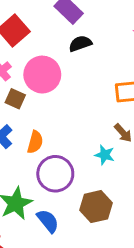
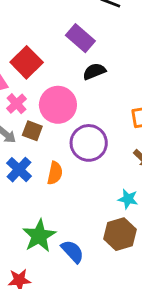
cyan star: (105, 155) -> (128, 199), moved
purple circle: (55, 174) -> (89, 143), moved

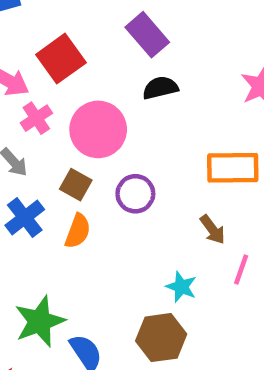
brown square: (32, 131) -> (76, 185), moved
purple circle: (89, 143) -> (135, 194), size x0.7

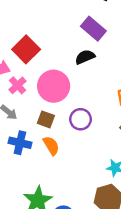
purple rectangle: (147, 35) -> (93, 29), moved
blue cross: (25, 217) -> (20, 143), turned -30
orange semicircle: (78, 231) -> (51, 146), turned -42

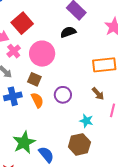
purple circle: (81, 119) -> (63, 95), moved
blue cross: (20, 143) -> (13, 96), turned -30

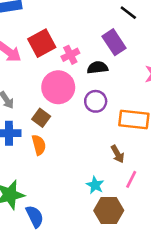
pink cross: (14, 51) -> (70, 55), moved
purple circle: (63, 95) -> (96, 101), moved
brown hexagon: (79, 144) -> (109, 210), moved

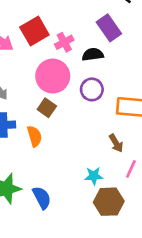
brown square: (41, 118) -> (47, 108), moved
cyan star: (95, 185) -> (94, 176), turned -30
blue semicircle: (35, 216) -> (42, 198), moved

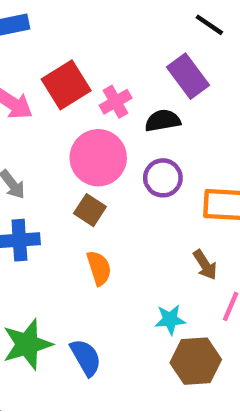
orange semicircle: (34, 136) -> (99, 268), moved

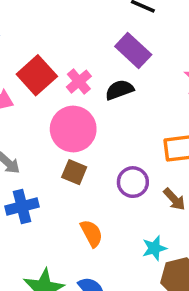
purple circle: (163, 178) -> (133, 182), moved
orange semicircle: (99, 268) -> (92, 233), moved

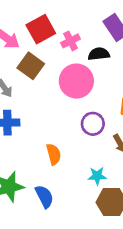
pink circle: (73, 129) -> (76, 81), moved
brown square: (74, 172) -> (31, 66), moved, size x1.4

